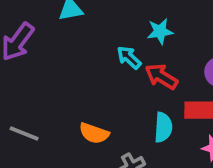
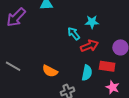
red arrow: (161, 77) -> (89, 46), turned 120

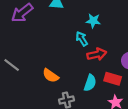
cyan star: (92, 22) -> (93, 21), moved

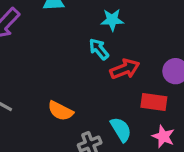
cyan semicircle: (90, 83) -> (121, 130), moved, turned -42

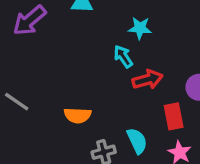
red rectangle: (154, 102) -> (174, 116), turned 65
orange semicircle: (61, 111) -> (78, 115), turned -30

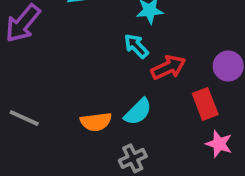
cyan semicircle: (137, 141) -> (138, 112), moved, turned 80

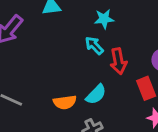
red arrow: (168, 67) -> (118, 61), turned 105

